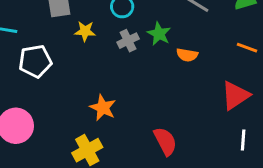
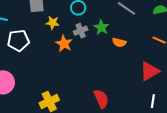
orange star: (103, 108) -> (64, 44), moved

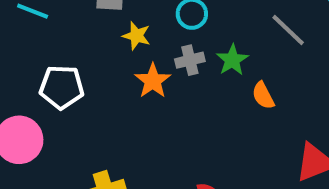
white pentagon: (18, 41) -> (62, 87), moved
orange semicircle: (119, 42) -> (263, 96), turned 40

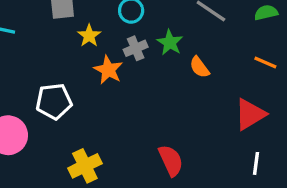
yellow star: (136, 36) -> (89, 36), turned 30
white pentagon: (62, 87) -> (54, 101), moved

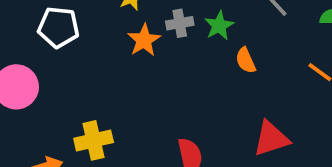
white pentagon: (54, 101) -> (58, 27), moved
red triangle: (250, 114) -> (271, 139), moved

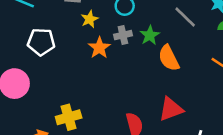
orange semicircle: (246, 60) -> (169, 58), size x1.5
red triangle: (271, 139) -> (171, 109), moved

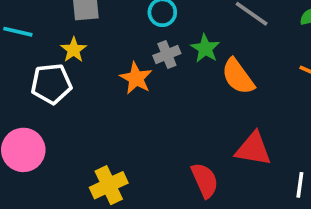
yellow star: (90, 19) -> (74, 50), moved
red triangle: (171, 109) -> (253, 149), turned 40

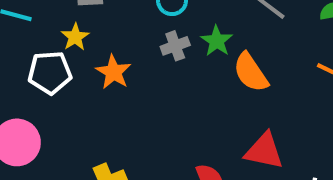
orange star: (136, 78) -> (113, 72), moved

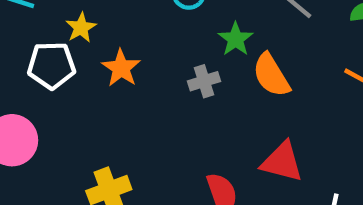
gray cross: (175, 46) -> (204, 81), moved

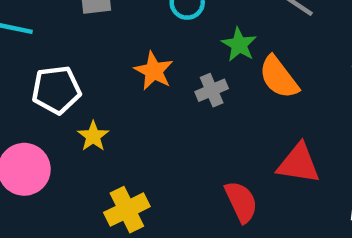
yellow star: (81, 28) -> (93, 136), moved
orange star: (121, 68) -> (154, 71), moved

